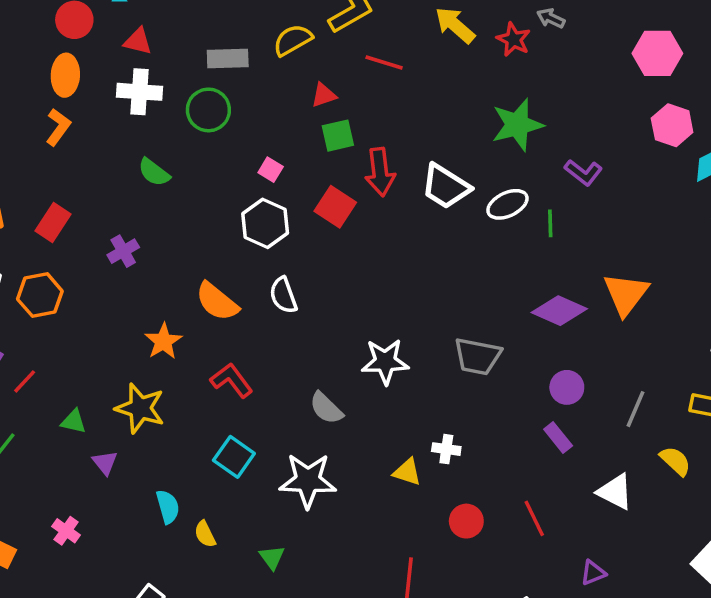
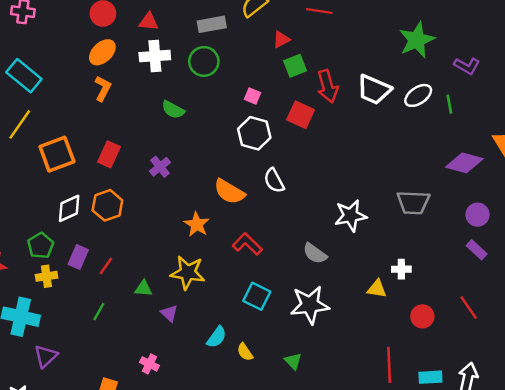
orange ellipse: (65, 75) -> (102, 52), turned 52
cyan semicircle: (168, 507) -> (217, 337), turned 60

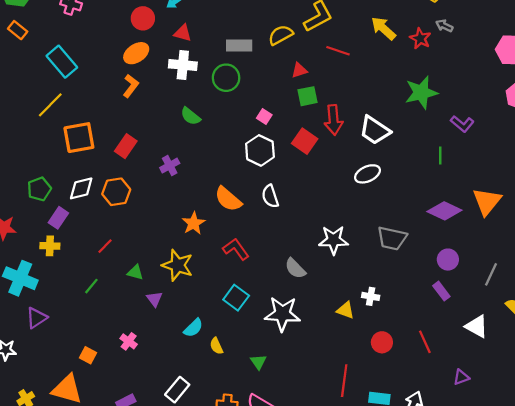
white ellipse: (418, 95) -> (367, 174), moved
green pentagon: (41, 246) -> (39, 189), moved
purple rectangle: (78, 257) -> (58, 218), moved

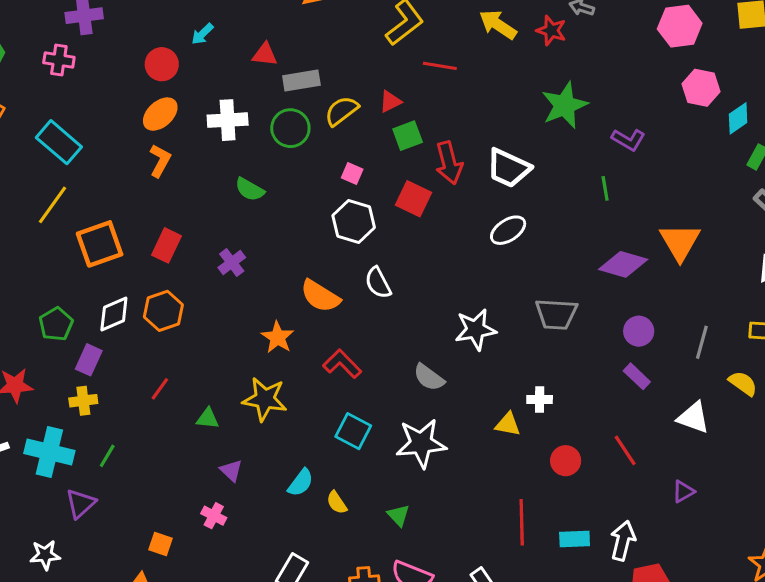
red triangle: (183, 33) -> (265, 54), moved
yellow semicircle: (281, 35) -> (342, 111), moved
green line: (91, 286) -> (107, 456), moved
purple triangle: (154, 299) -> (231, 471), moved

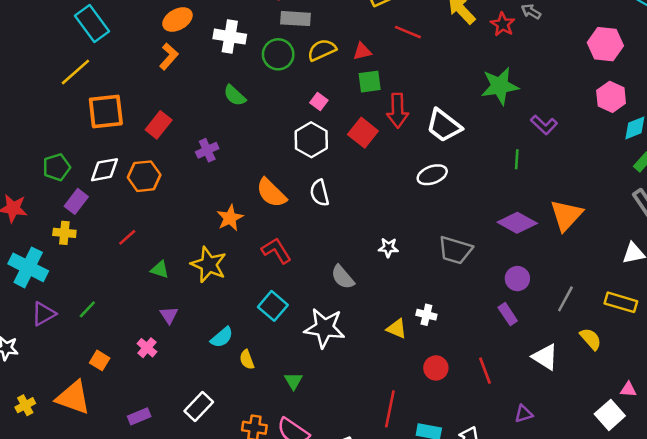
white star: (476, 329) -> (388, 248), size x0.6
green line: (107, 456) -> (87, 309), moved

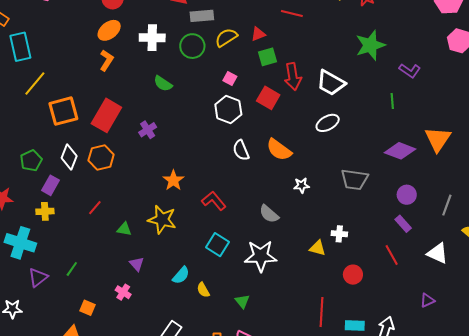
cyan rectangle: (92, 23) -> (20, 47), moved, turned 32
red rectangle: (159, 125) -> (106, 115), size x1.5
white diamond: (104, 170) -> (69, 157), turned -50
orange semicircle: (271, 193) -> (279, 150), moved
red line: (485, 371) -> (392, 255), moved

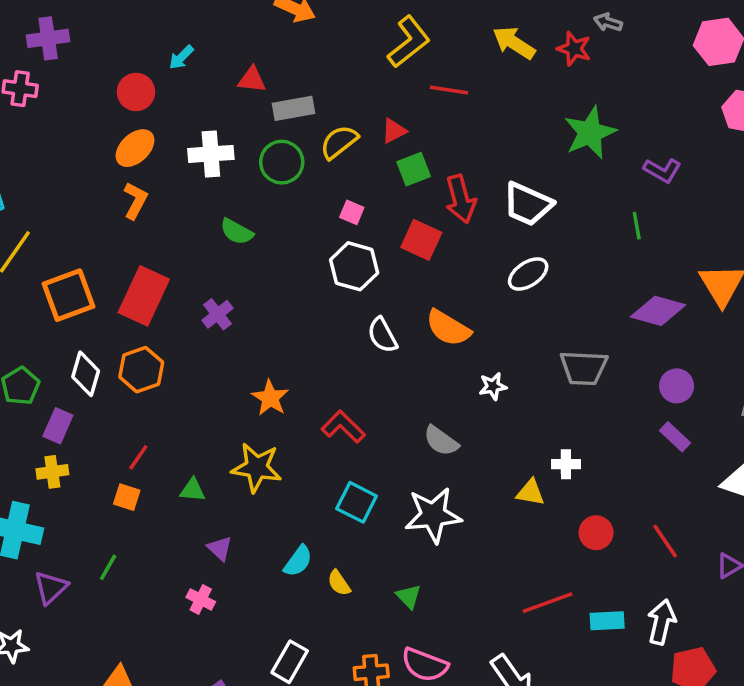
red line: (392, 255) -> (665, 541), moved
orange square: (87, 308) -> (127, 497), moved
red line: (322, 312) -> (548, 603), turned 72

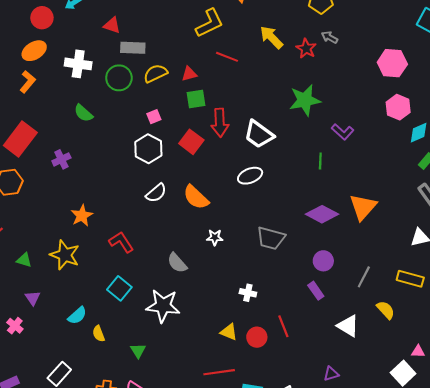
pink square: (352, 212) -> (154, 117), turned 32
white semicircle: (382, 335) -> (156, 193), turned -115
yellow triangle: (530, 492) -> (229, 332), moved
red line: (665, 541) -> (283, 326), moved

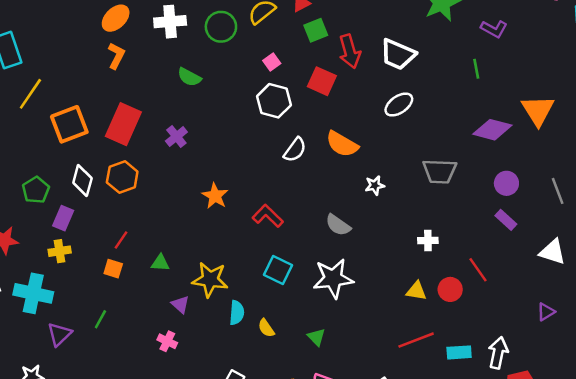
yellow star: (65, 255) -> (210, 280), moved
gray line: (364, 277) -> (558, 191), turned -35
cyan semicircle: (77, 316) -> (237, 313), turned -30

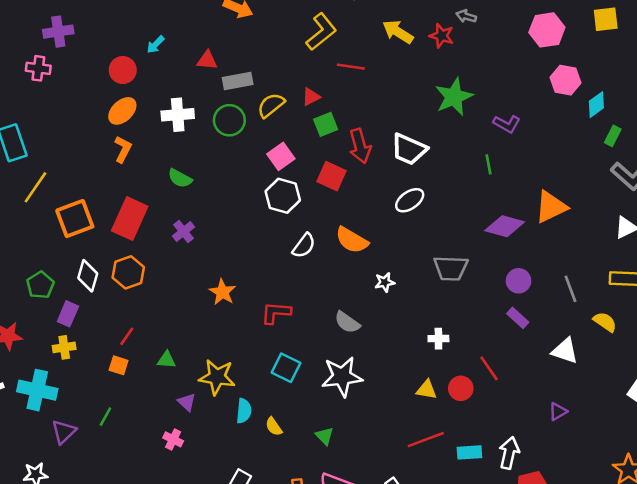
pink square: (272, 62) -> (281, 156), size x1.5
green semicircle: (189, 77) -> (180, 178), moved
orange triangle: (538, 110) -> (551, 207), turned 36
red L-shape: (268, 216) -> (276, 313), turned -40

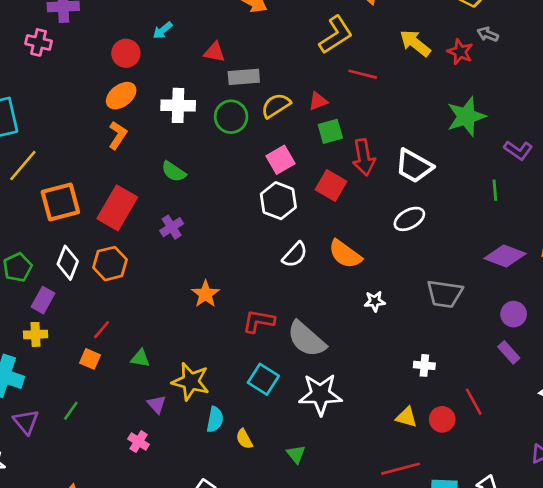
gray semicircle: (347, 322) -> (306, 339), moved, size x1.5
purple triangle: (64, 432) -> (26, 422), turned -32

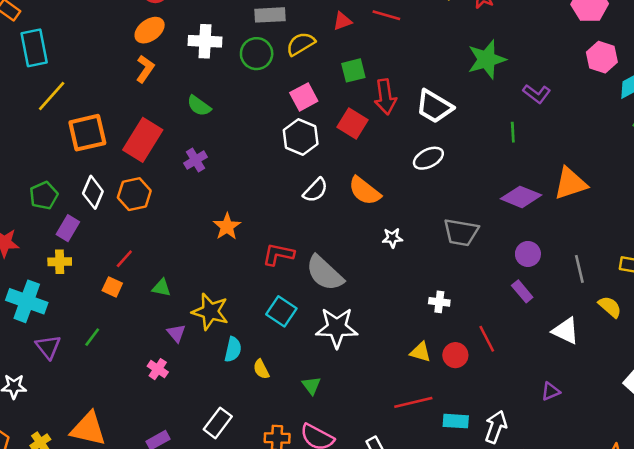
red triangle: (318, 101) -> (342, 21), moved

